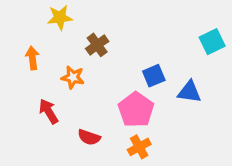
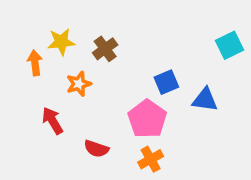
yellow star: (60, 17) -> (61, 42), moved
orange star: (73, 77) -> (79, 84), turned -30

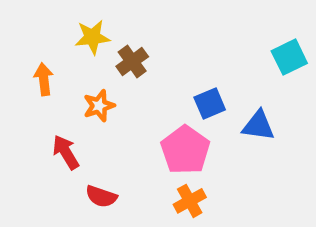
yellow star: (61, 42) -> (92, 37), moved
red semicircle: (96, 149) -> (101, 196), moved

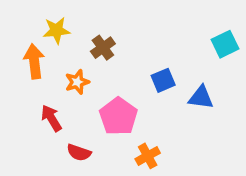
yellow star: (92, 37) -> (57, 30), moved
orange arrow: (44, 79) -> (34, 61), size x1.4
pink pentagon: (185, 150) -> (118, 116), moved

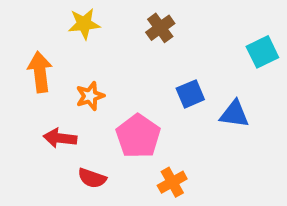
yellow star: (57, 30) -> (84, 24), moved
brown cross: (103, 48) -> (160, 28), moved
red arrow: (51, 118) -> (60, 138), turned -52

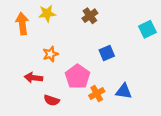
orange arrow: (40, 72) -> (22, 24), moved
blue triangle: (234, 114) -> (124, 91), moved
orange cross: (172, 182) -> (97, 94), moved

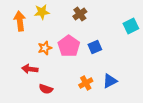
pink pentagon: (78, 77) -> (69, 46), moved
blue triangle: (124, 91) -> (110, 81), turned -35

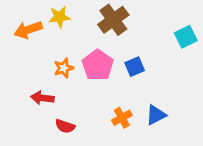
brown cross: (80, 14) -> (113, 20), size x1.5
orange arrow: (20, 21) -> (28, 30), turned -102

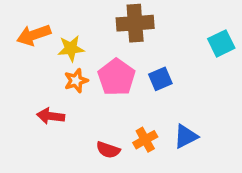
yellow star: (59, 17) -> (71, 48), moved
brown cross: (113, 20) -> (135, 23), turned 32
red semicircle: (65, 126) -> (108, 150), moved

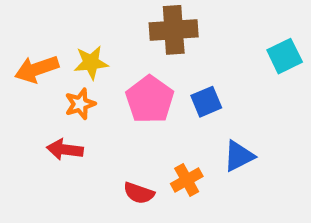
orange arrow: (34, 35) -> (37, 69), moved
orange star: (76, 81) -> (80, 104), moved
blue triangle: (186, 136) -> (239, 156), moved

